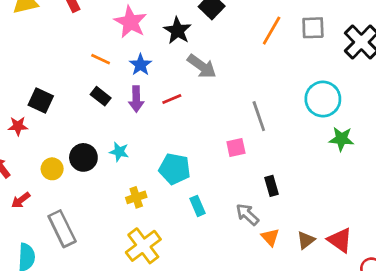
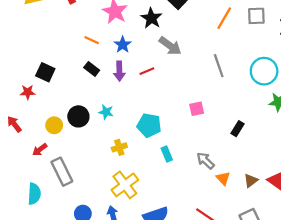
gray line: (259, 116) -> (219, 66), moved
black rectangle: (272, 186) -> (238, 129), moved, turned 48
red arrow: (21, 200) -> (40, 150), moved

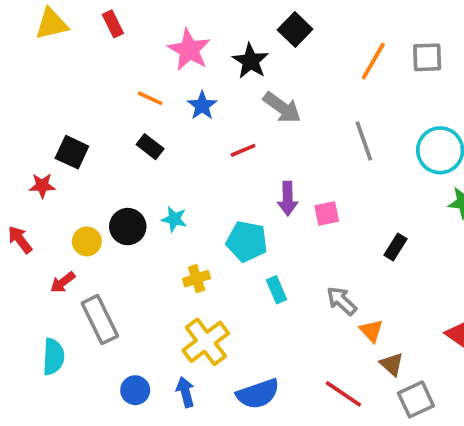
purple arrow: (119, 71) -> (288, 199), moved
brown triangle: (251, 181) -> (392, 364), moved, turned -40

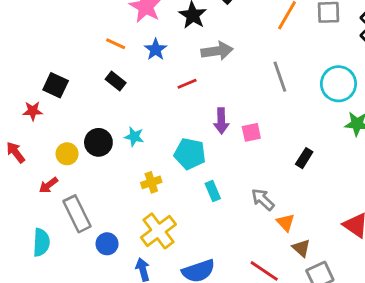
gray arrow: (282, 108) -> (217, 51), turned -44
blue circle: (135, 390) -> (107, 244), moved

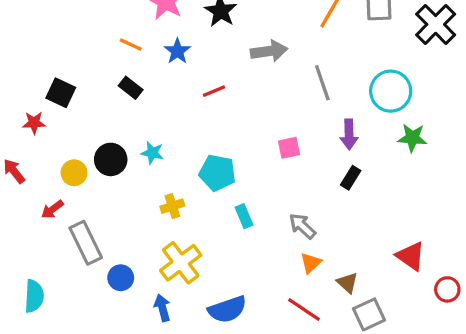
gray arrow: (217, 51) -> (269, 51), moved
purple arrow: (221, 121) -> (349, 134), moved
orange triangle: (286, 222) -> (311, 263), moved, turned 30
cyan semicircle: (41, 242) -> (34, 296), moved

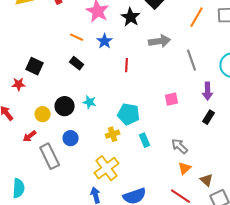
red line: (214, 91) -> (127, 65), turned -64
yellow cross: (172, 206) -> (113, 134), moved
blue circle: (121, 278) -> (71, 138), moved

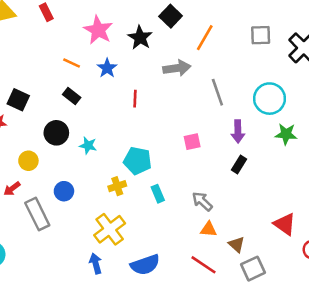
orange line: (197, 17) -> (205, 38), moved
black circle: (65, 106) -> (56, 133), moved
orange triangle: (185, 168) -> (209, 229), turned 48

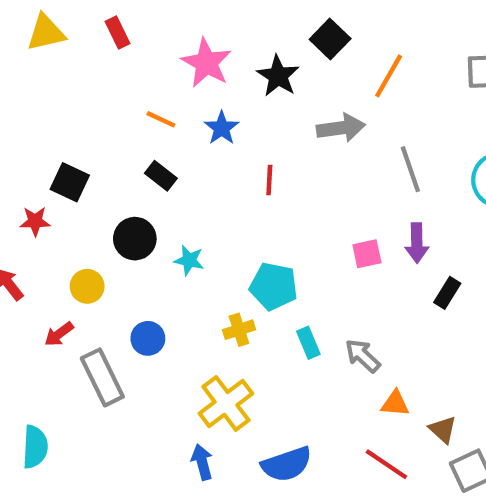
purple arrow: (238, 132) -> (417, 243), moved
gray arrow: (202, 201) -> (363, 356), moved

